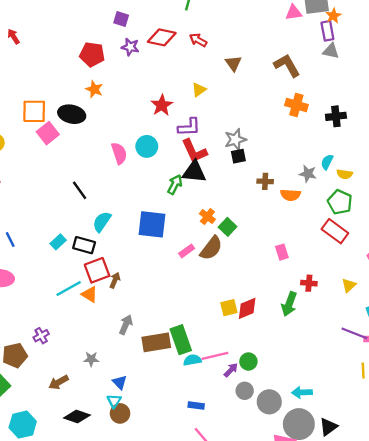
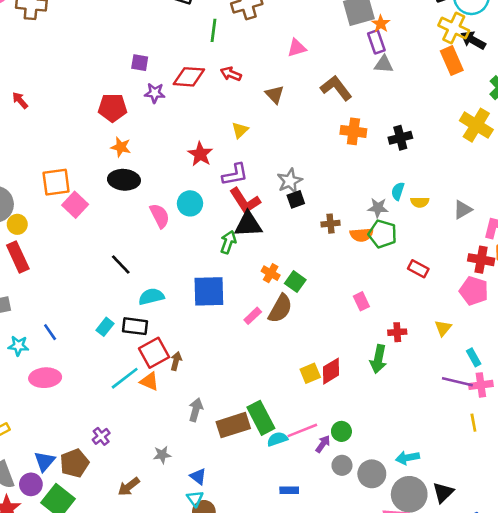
pink triangle: (294, 12) -> (297, 48), moved
black ellipse: (72, 114) -> (124, 180), moved
green pentagon: (340, 202) -> (382, 234), moved
cyan semicircle: (102, 222) -> (151, 297), turned 50
red rectangle: (335, 231) -> (418, 269), size x0.7

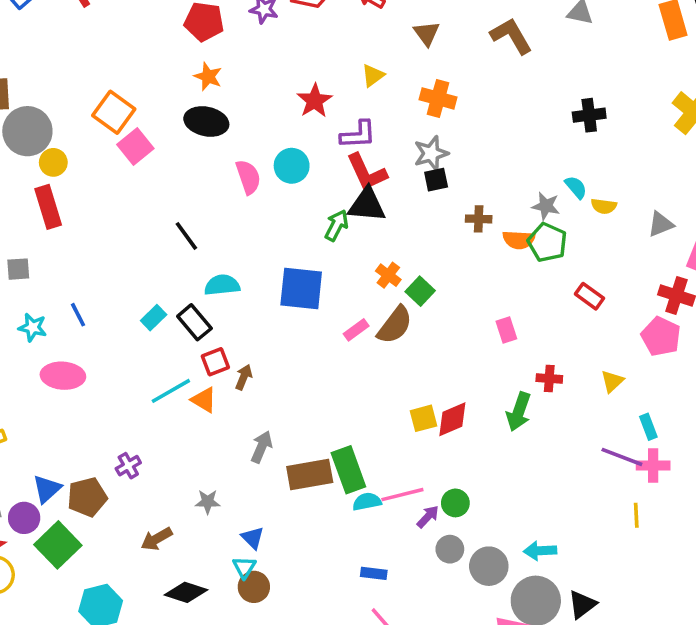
orange cross: (353, 131) -> (438, 98), moved
orange square: (56, 182) -> (114, 112), turned 36
cyan semicircle: (398, 191) -> (576, 187), turned 114
black rectangle: (135, 326) -> (194, 322), turned 35
red square: (154, 353) -> (215, 362), size x0.7

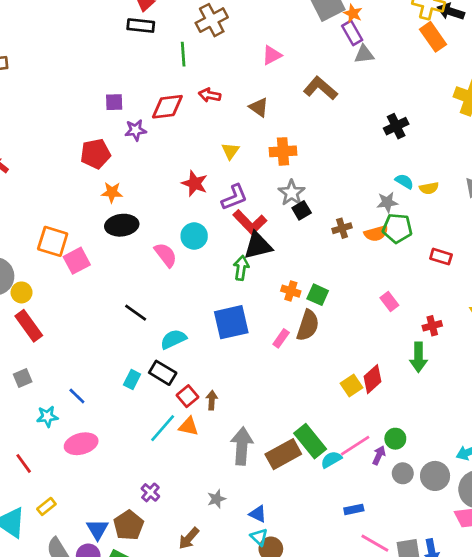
pink square: (135, 146) -> (77, 261), turned 30
gray arrow: (262, 447) -> (242, 446), size x1.5

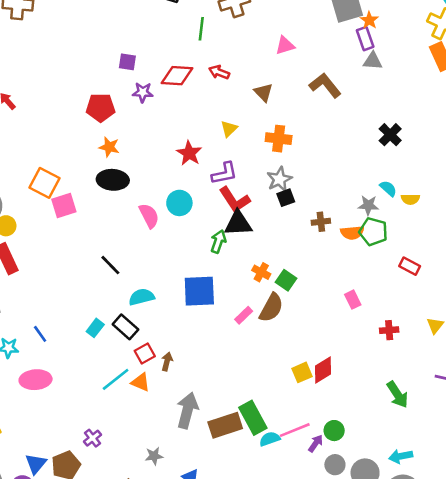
black cross: (396, 126) -> (390, 135), turned -30
green arrow: (418, 357) -> (398, 395), moved, turned -44

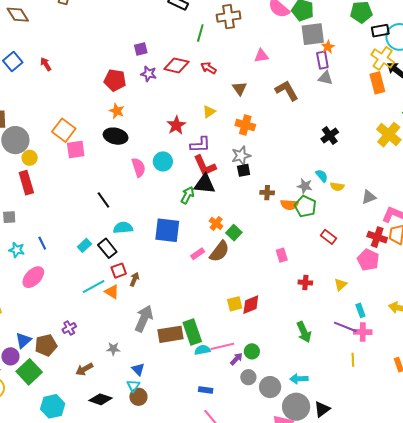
purple square: (127, 62) -> (141, 49), turned -32
pink ellipse: (36, 380) -> (33, 277), turned -50

